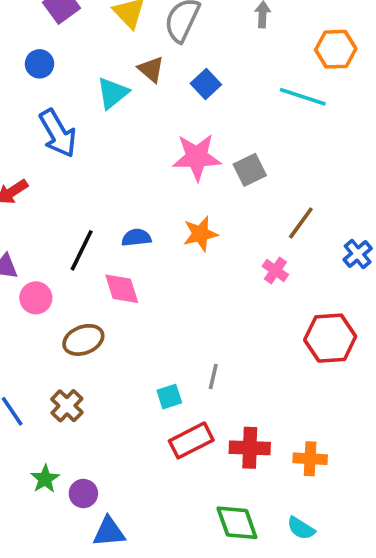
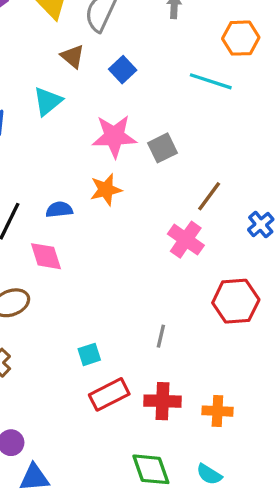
cyan triangle: (113, 93) -> (48, 101), moved
orange star: (200, 234) -> (106, 190), moved
pink cross: (275, 270) -> (186, 240), size x1.5
gray line: (213, 376) -> (161, 336), moved

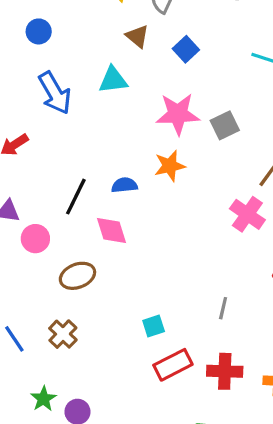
cyan triangle: (48, 101) -> (113, 80), turned 32

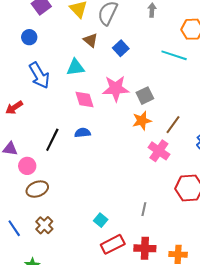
orange star: (170, 166) -> (142, 121), moved
pink diamond: (111, 230) -> (85, 100), moved
brown ellipse: (77, 276) -> (37, 189), moved
cyan square: (154, 326) -> (101, 220), turned -32

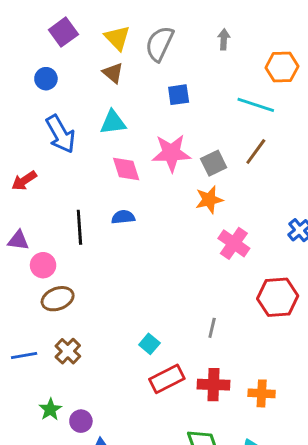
brown triangle: (91, 40) -> (113, 73), moved
blue square: (121, 48) -> (179, 95), turned 35
brown line: (173, 125) -> (256, 152), moved
black line: (52, 140) -> (79, 227), turned -30
blue line: (14, 228) -> (24, 356), turned -66

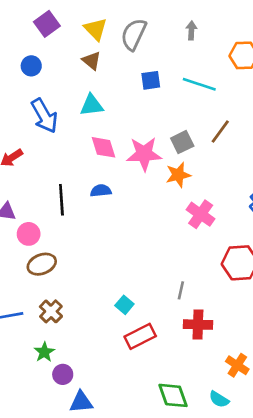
cyan line: (256, 105) -> (199, 84), moved
pink star: (171, 153) -> (144, 154), moved
red cross: (214, 385) -> (198, 325), moved
orange cross: (262, 393) -> (237, 365), moved, turned 30
green star: (50, 409) -> (44, 352), moved

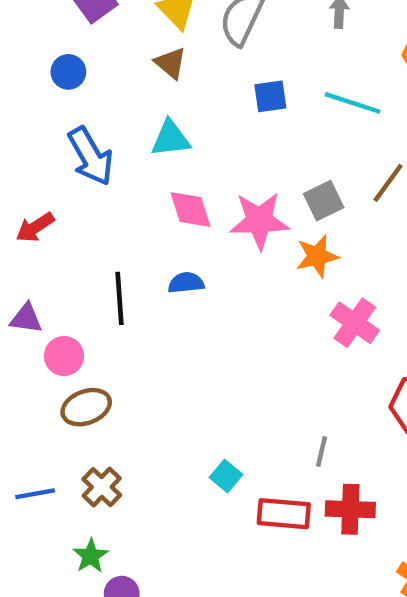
red rectangle: (140, 336) -> (284, 514), moved, turned 32

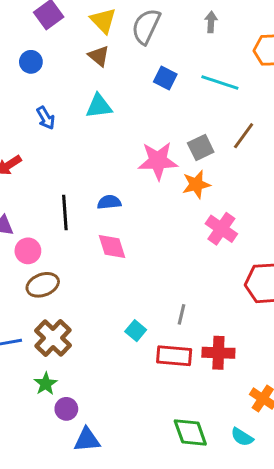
blue square: (270, 96) -> (165, 78), turned 35
blue arrow: (91, 156) -> (46, 118), size x0.6
pink diamond: (190, 210) -> (112, 246), moved
gray line: (321, 452) -> (182, 314), moved
brown cross: (102, 487) -> (53, 338), size x1.4

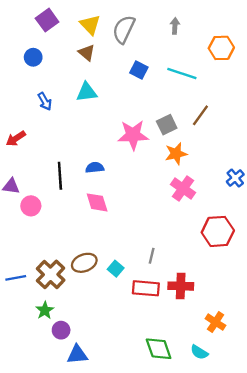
orange star: (196, 184) -> (176, 154), moved
brown ellipse: (43, 285) -> (84, 263), moved

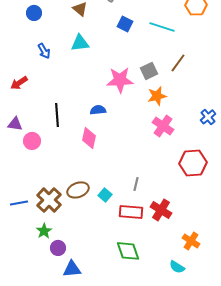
blue semicircle: (95, 168) -> (98, 110), moved
pink diamond: (97, 202) -> (89, 138), turned 30
red cross: (181, 286) -> (161, 210), turned 30
green diamond: (159, 349) -> (128, 251), moved

